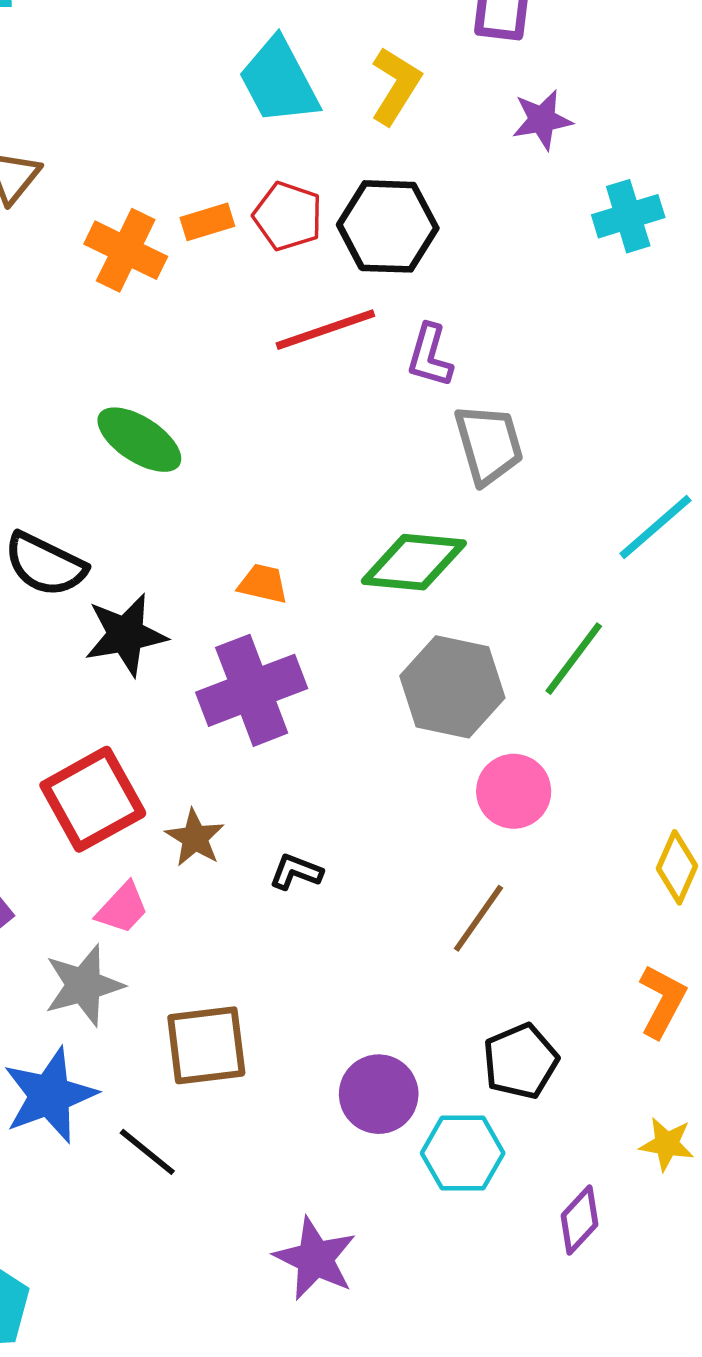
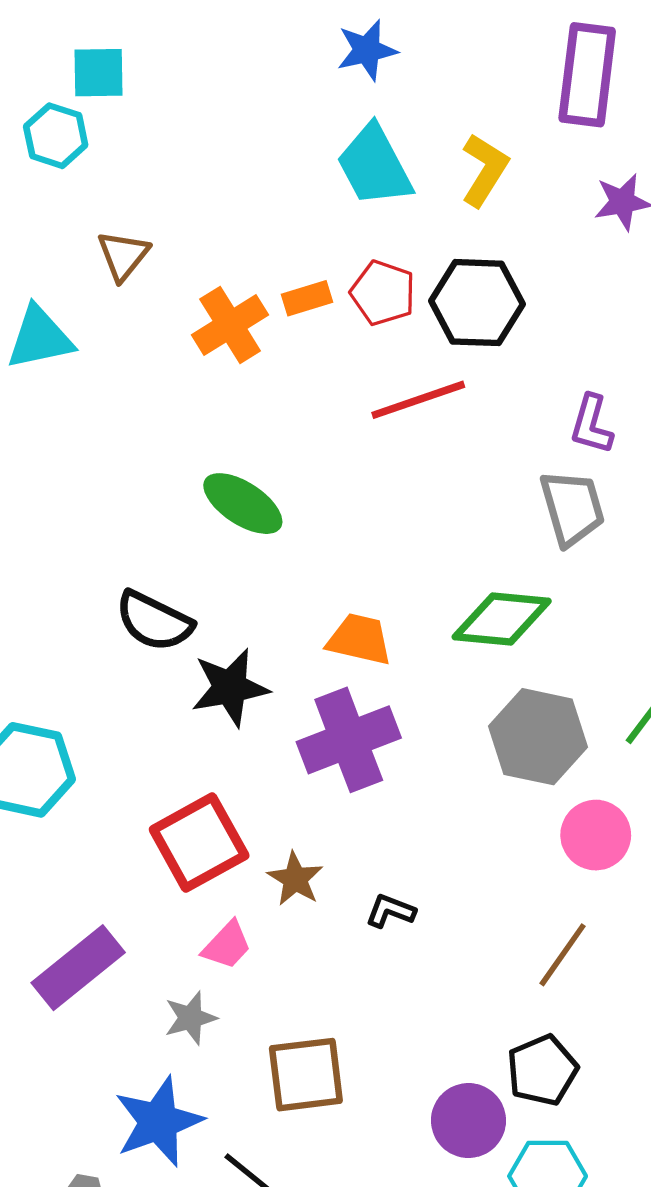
orange cross: (126, 250) -> (230, 325), turned 32
purple L-shape: (430, 356) -> (591, 424), moved
orange trapezoid: (263, 584) -> (359, 639), size x1.4
gray star: (84, 985) -> (190, 1018), size x0.7
black pentagon: (520, 1061) -> (542, 1070), moved

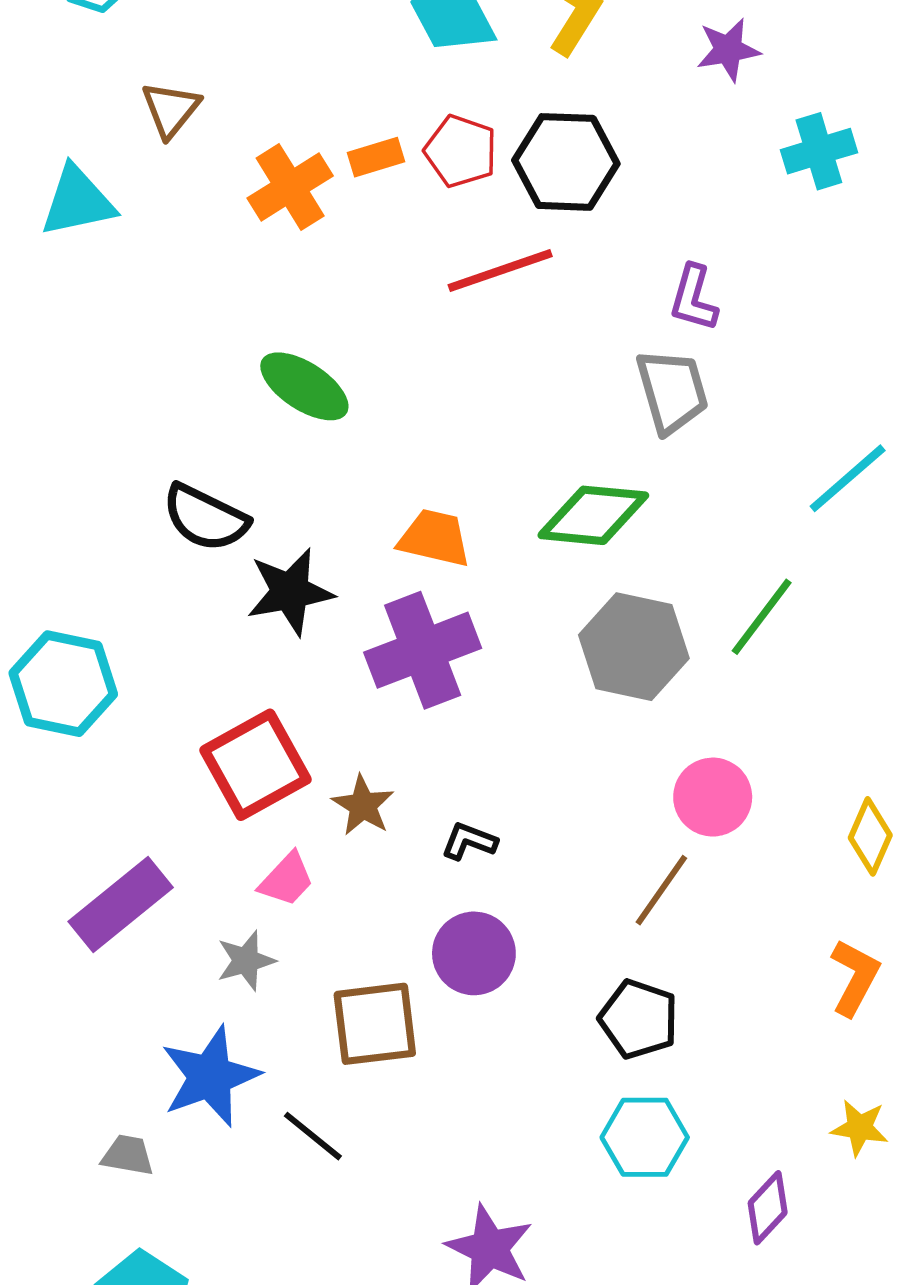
pink circle: (596, 835) -> (713, 797), moved
black pentagon: (542, 1070) -> (639, 1019), turned -30
purple circle: (468, 1121) -> (474, 953), moved

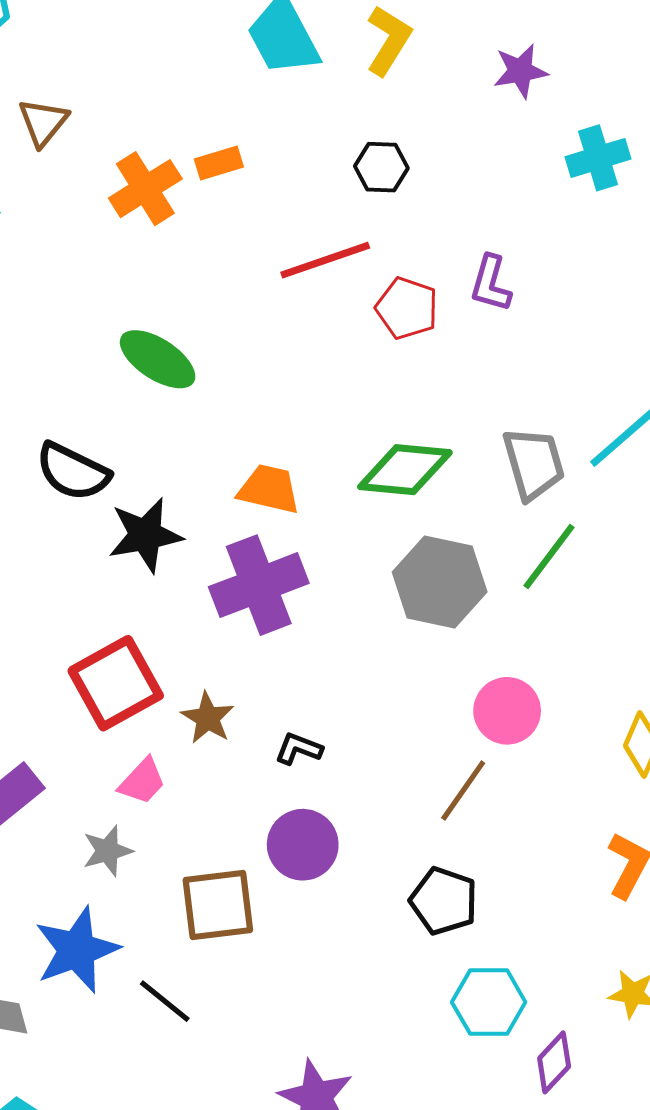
red pentagon: (461, 151) -> (407, 308), moved
black hexagon: (566, 162) -> (381, 167), size x0.6
gray trapezoid: (672, 391) -> (534, 463), moved
cyan hexagon: (645, 1137) -> (489, 1002), moved

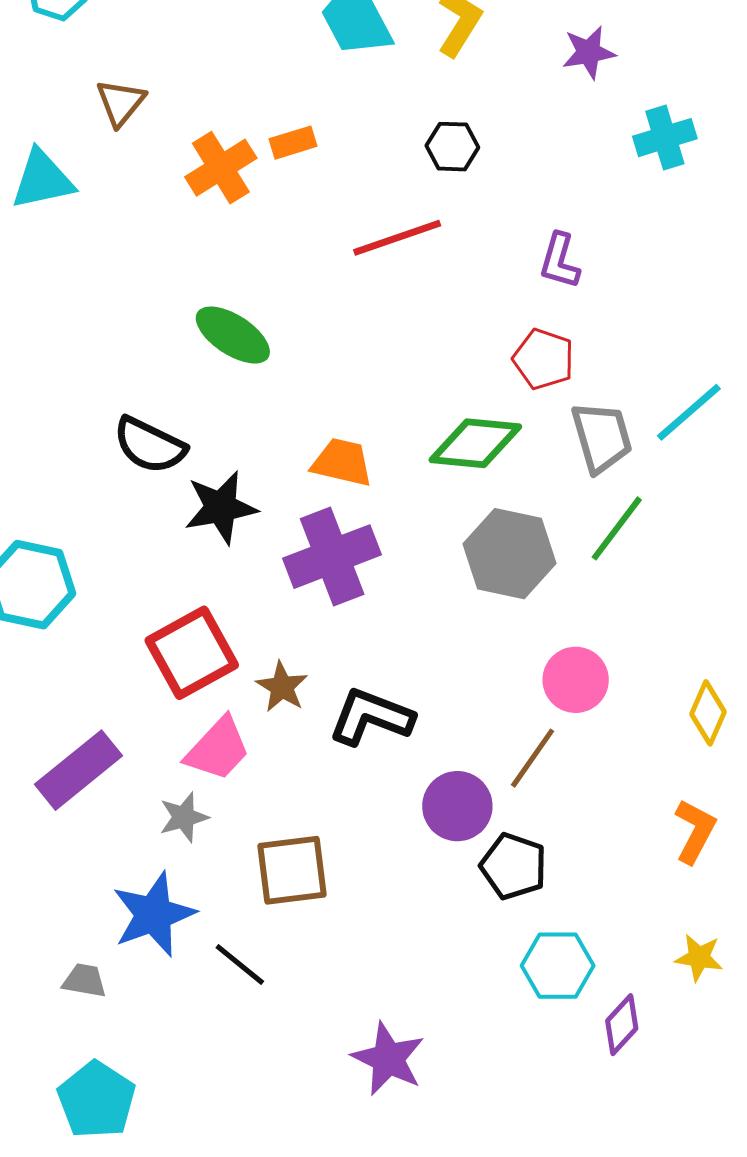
red pentagon: (407, 308) -> (544, 359), moved
black L-shape: (299, 749) -> (371, 717), size x1.8
pink trapezoid: (142, 781) -> (218, 749), size x1.4
purple circle: (303, 845) -> (457, 806), moved

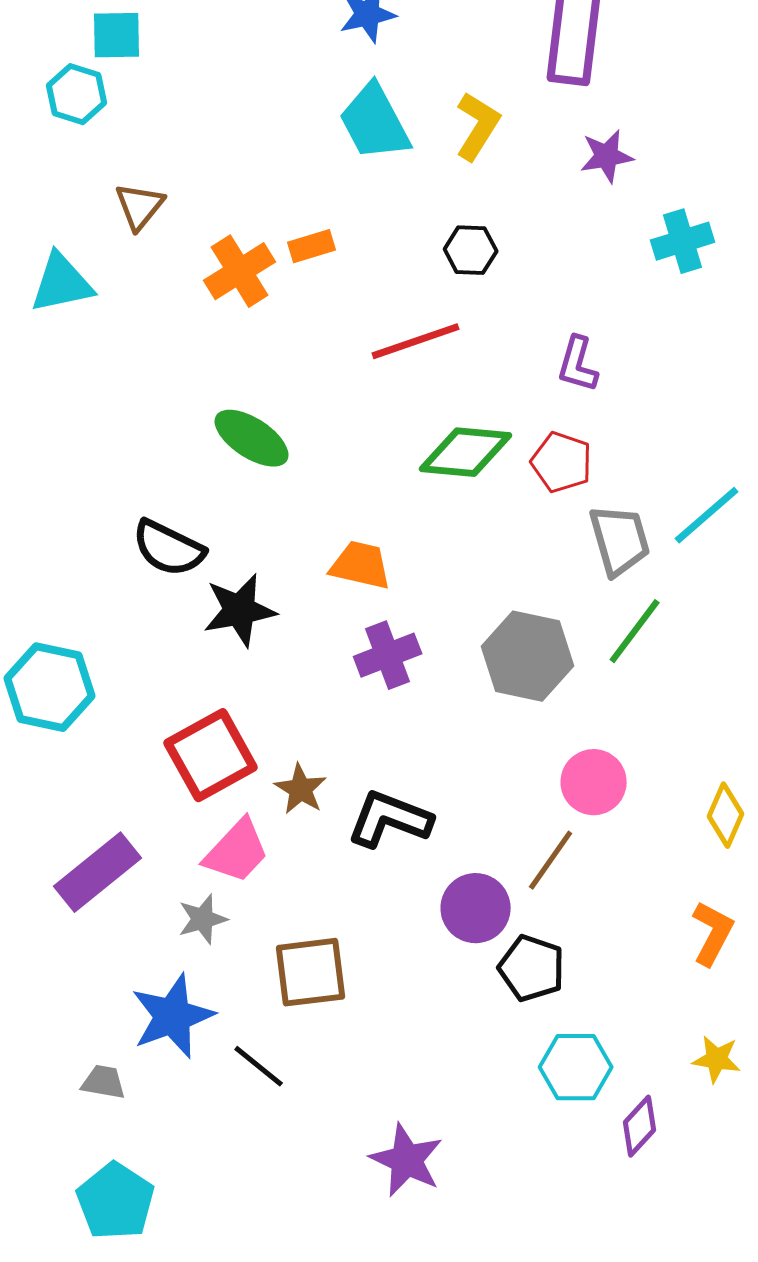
green diamond: (475, 443) -> (466, 452), moved
purple cross: (332, 557) -> (388, 655), moved, size x0.7

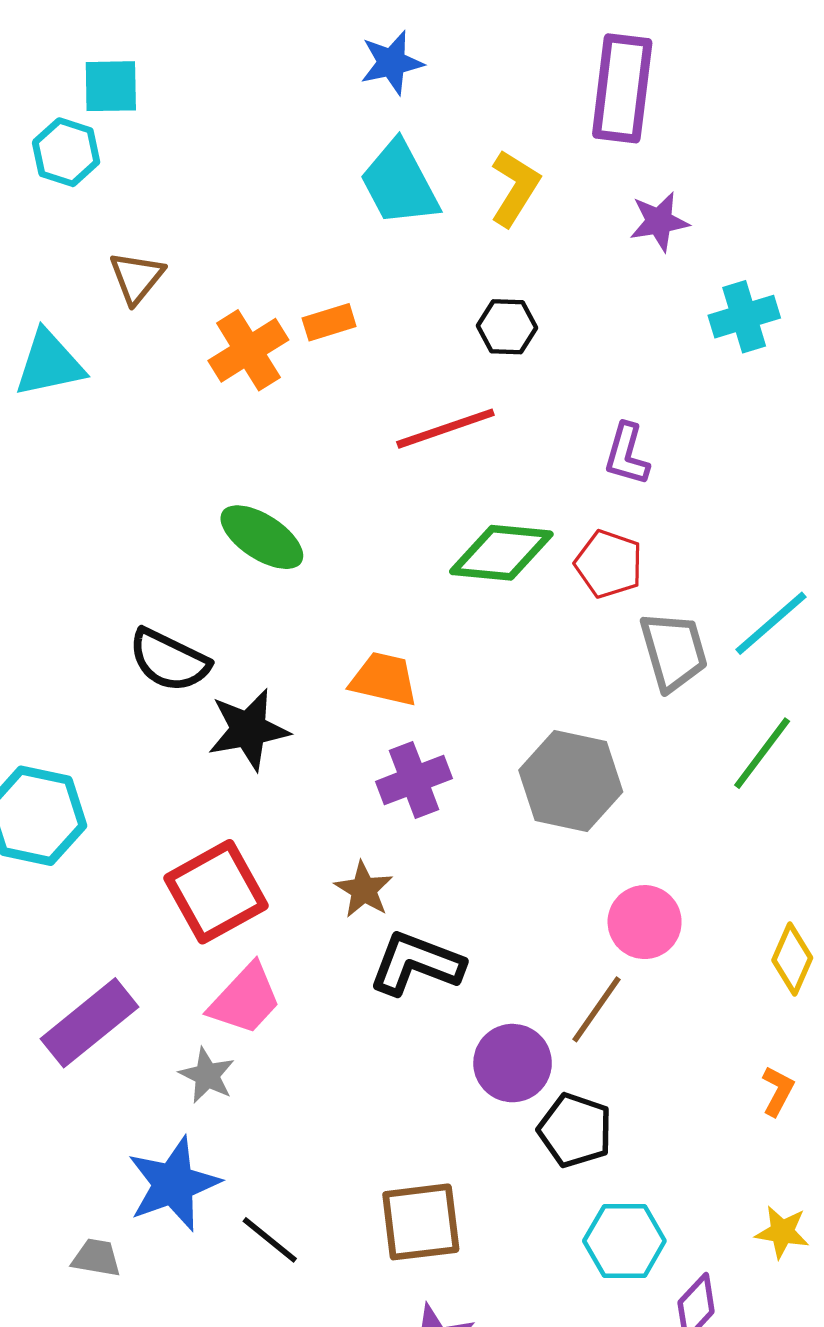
green line: (635, 631) -> (762, 753), moved
brown star: (301, 789) -> (364, 890), moved
gray star: (203, 919) -> (207, 1075), turned -30
orange L-shape: (713, 933) -> (778, 1091), size x0.7
brown square: (311, 972) -> (421, 1222), moved

